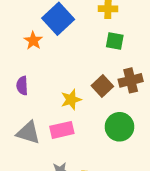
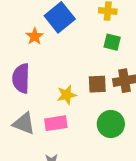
purple semicircle: (22, 86) -> (21, 78), size x1.6
brown square: (102, 86) -> (97, 84), turned 36

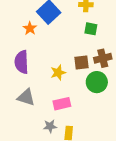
pink rectangle: (56, 123) -> (62, 104), moved
green circle: (111, 124) -> (97, 82), moved

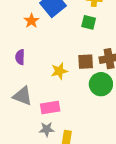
green square: (91, 29) -> (89, 22), moved
purple semicircle: (22, 62) -> (20, 57), size x0.6
pink rectangle: (62, 104) -> (50, 108), moved

